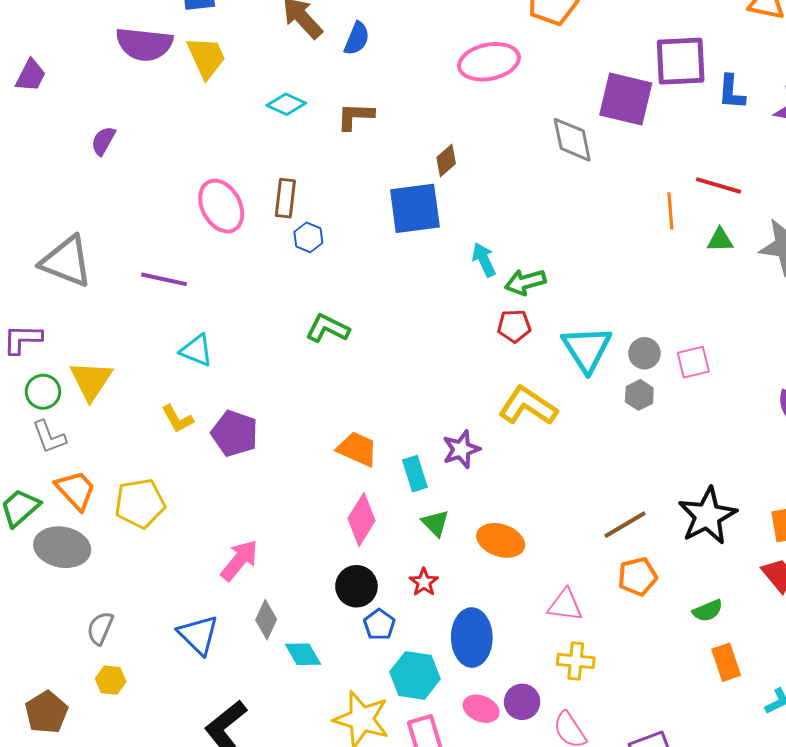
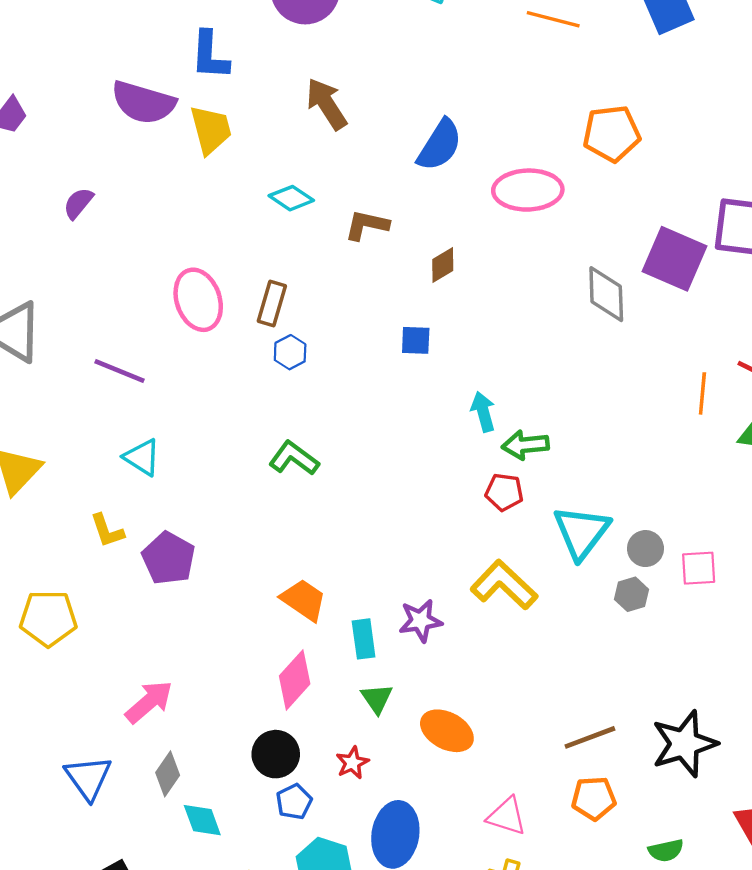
blue semicircle: (357, 39) -> (440, 145), moved, size x1.4
brown diamond: (446, 161) -> (443, 265), moved
blue square: (415, 208) -> (416, 340), size x0.5

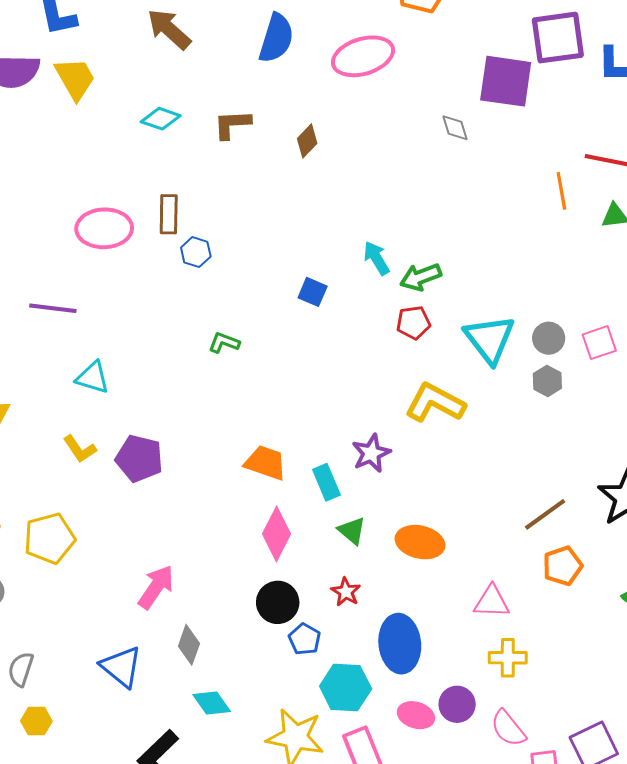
gray diamond: (606, 294) -> (455, 128), size x0.6
pink ellipse: (198, 300) -> (104, 228), turned -58
blue square: (416, 340) -> (313, 292), moved, turned 36
green L-shape: (294, 458) -> (224, 343), size x0.7
cyan diamond: (202, 820) -> (212, 703), moved

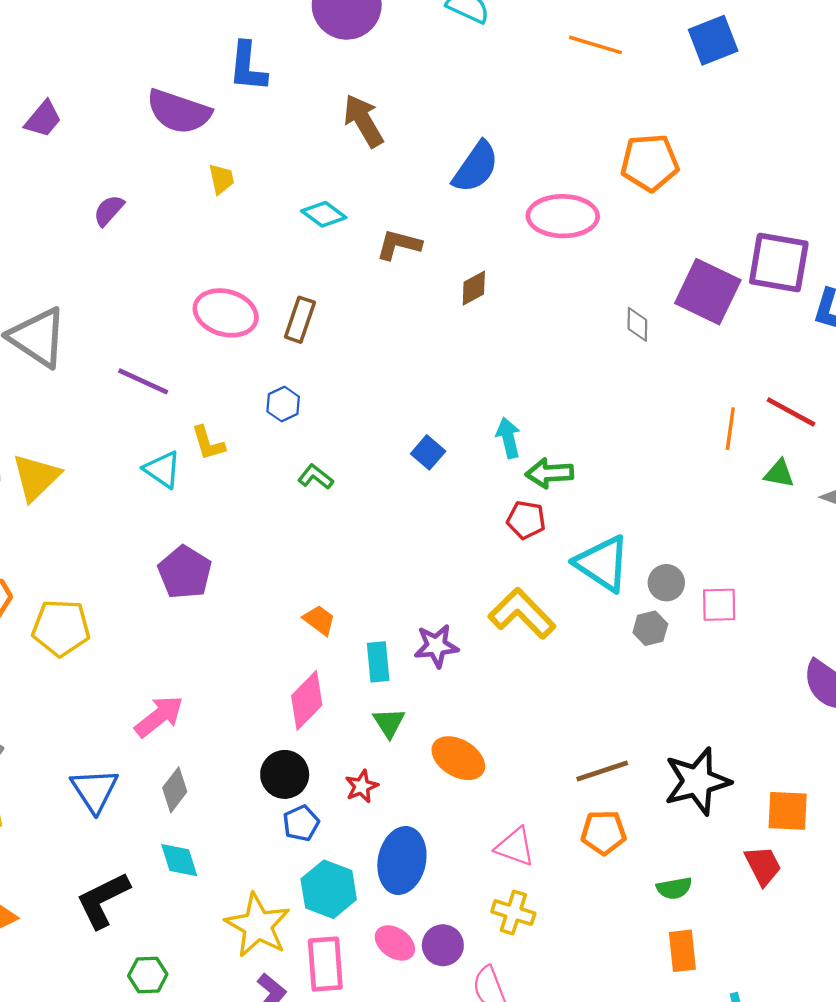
yellow trapezoid: (75, 79) -> (221, 179), moved, size x0.6
blue hexagon: (196, 252) -> (283, 404), moved
cyan triangle: (490, 339) -> (602, 564), turned -36
yellow L-shape: (80, 449) -> (208, 443), moved
orange trapezoid: (266, 463) -> (319, 620), size x0.7

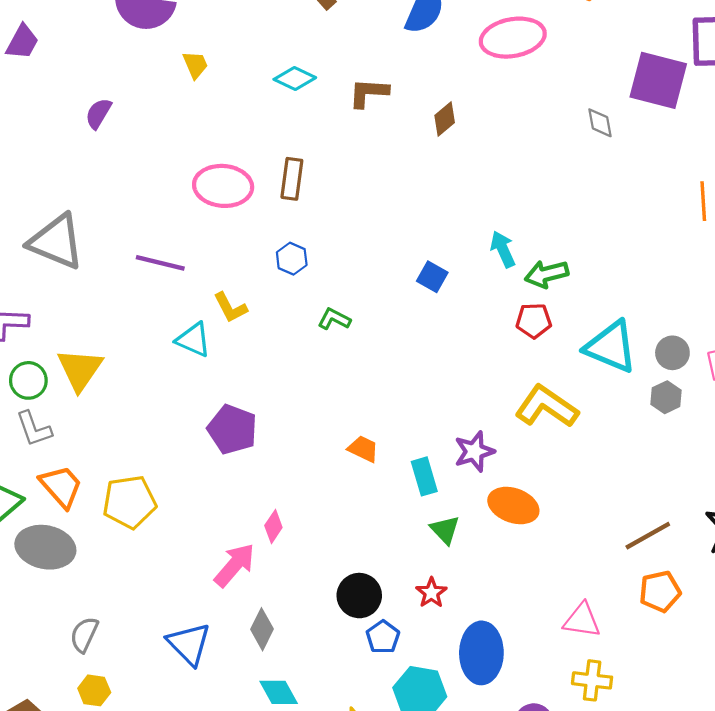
pink diamond: (307, 700) -> (273, 526), moved, size x0.6
orange ellipse: (458, 758) -> (513, 506), moved

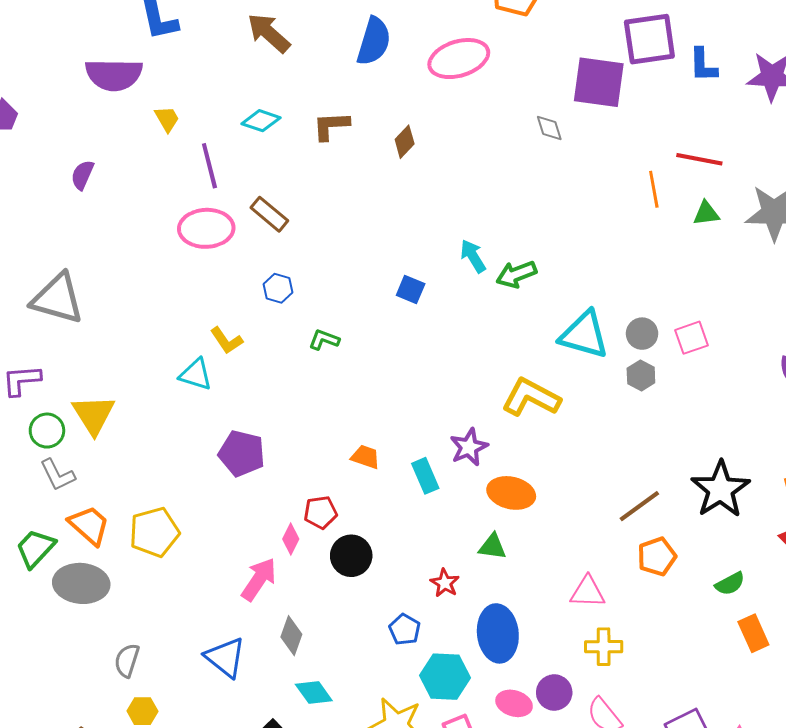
brown rectangle: (292, 179) -> (269, 214), turned -51
purple line: (160, 263) -> (209, 166), moved, turned 69
red pentagon: (534, 321) -> (320, 512), moved
green triangle: (445, 530) -> (492, 547), moved, turned -32
black circle: (359, 596) -> (351, 556), moved

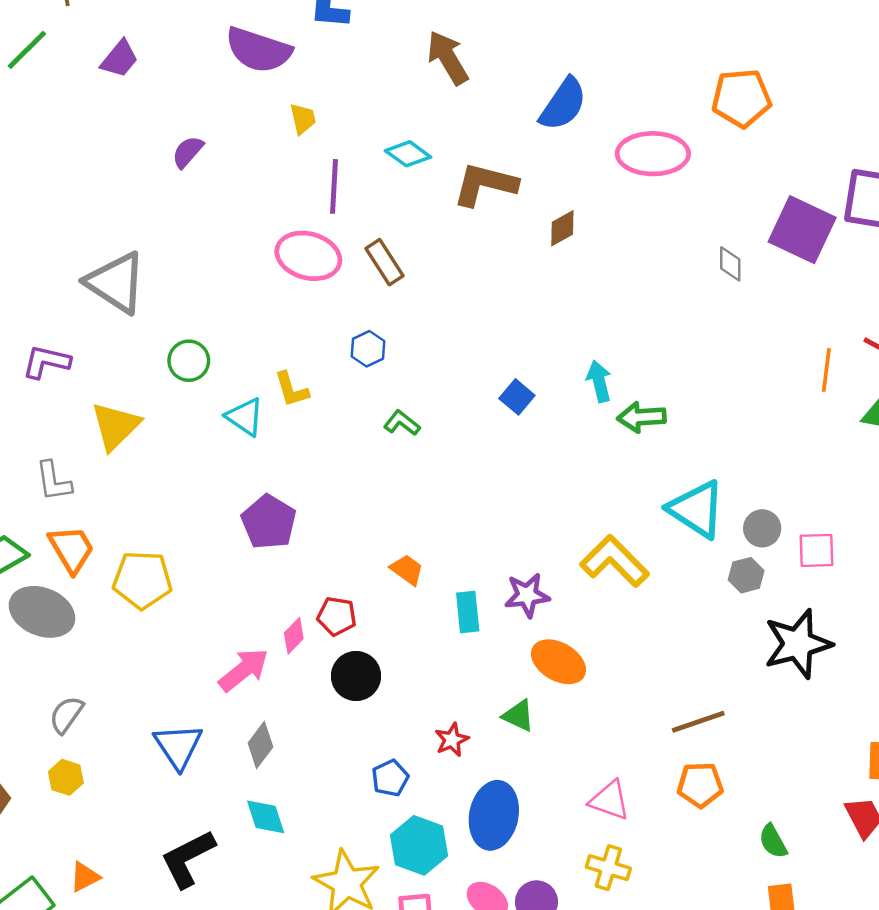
brown L-shape: (331, 126) -> (485, 184), size x1.4
green circle: (47, 431) -> (189, 361), moved
black star: (720, 489) -> (798, 644), moved
green semicircle: (730, 584) -> (773, 841), turned 72

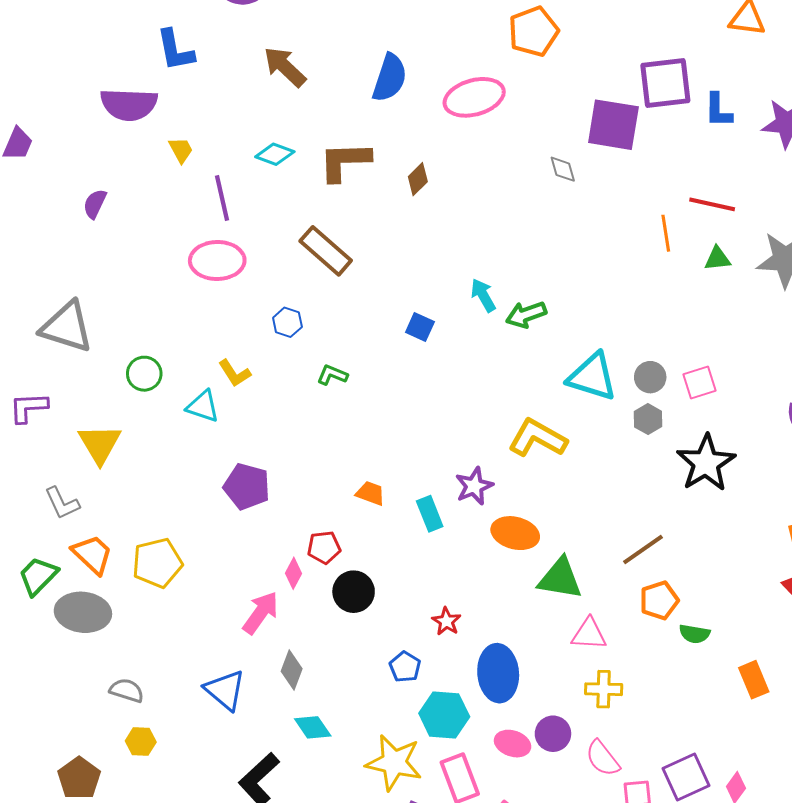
brown rectangle: (384, 262) -> (326, 251), moved, size x1.4
gray semicircle: (66, 715) -> (127, 690), turned 88
green triangle: (518, 716) -> (560, 579), moved, size x1.6
green semicircle: (773, 841) -> (695, 634), moved, turned -36

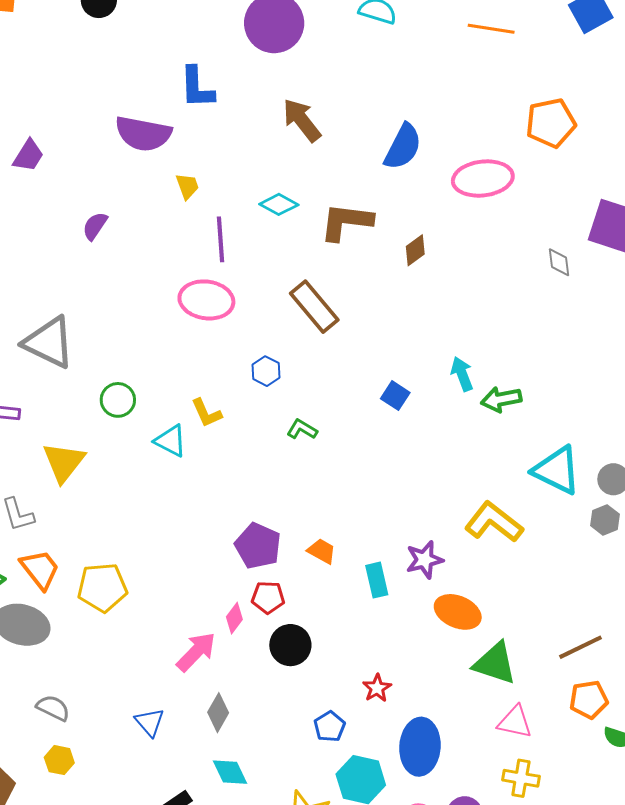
purple pentagon: (247, 486) -> (258, 546), moved
blue triangle: (225, 690) -> (150, 722), size x0.7

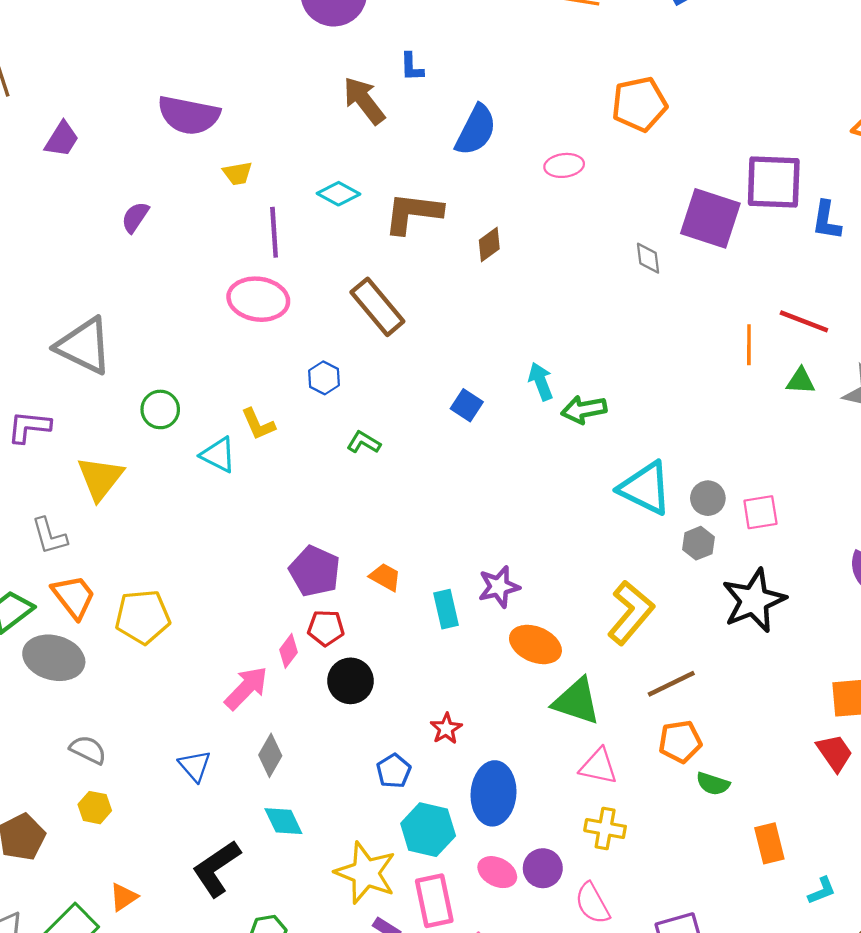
blue L-shape: (197, 87) -> (412, 67), moved, size x0.6
pink ellipse: (483, 179) -> (564, 165), size x0.6
yellow trapezoid: (187, 186) -> (237, 173), turned 100
yellow L-shape: (494, 522) -> (631, 613), moved, turned 92

